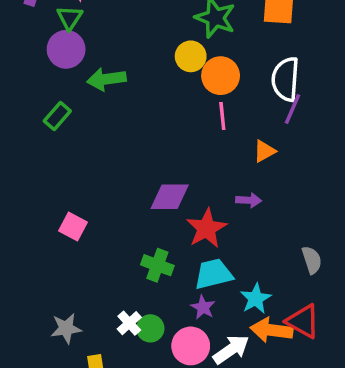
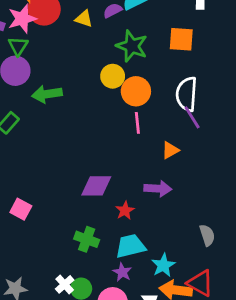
purple line: (292, 109) -> (192, 117), turned -55
purple arrow: (249, 200) -> (158, 189), size x1.4
red star: (206, 228) -> (125, 210), size x0.6

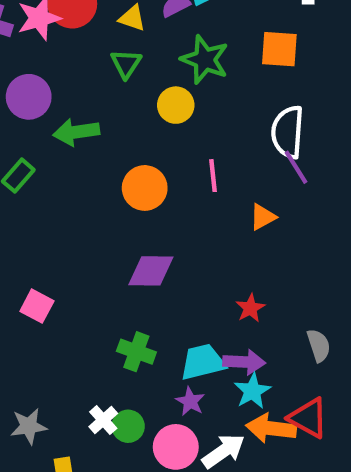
green triangle: (18, 46) -> (126, 64), moved
orange circle: (136, 91) -> (145, 188), moved
purple arrow: (158, 189) -> (244, 362), moved
red star: (125, 210) -> (250, 308), moved

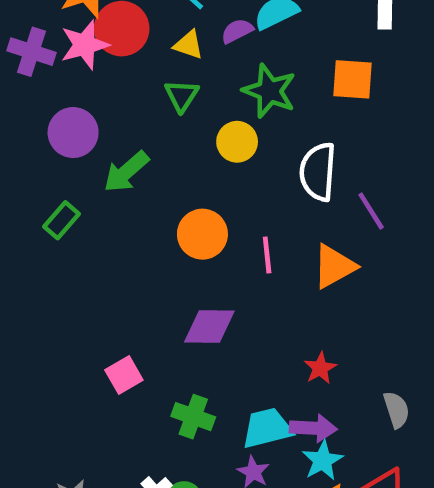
green arrow: (76, 132) -> (126, 172), turned -33
white semicircle: (288, 132) -> (318, 172), moved
pink line: (213, 176) -> (267, 255), moved
orange triangle: (263, 217) -> (334, 266), size x1.5
pink square: (37, 306) -> (124, 375), moved, turned 32

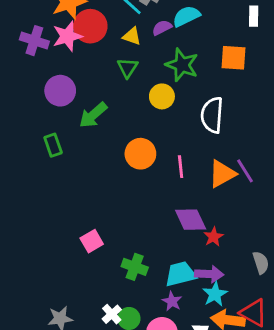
purple line: (371, 211) -> (245, 171), moved
green rectangle: (62, 220) -> (53, 145), turned -60
purple diamond: (209, 327) -> (191, 220), moved, turned 64

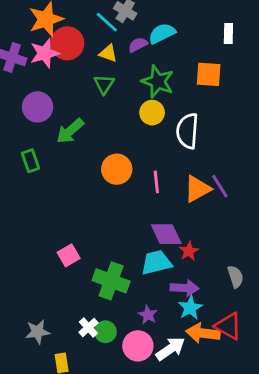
yellow circle: (162, 96) -> (152, 113), moved
green cross: (135, 267) -> (111, 281), size x1.4
cyan trapezoid: (181, 274) -> (156, 262), moved

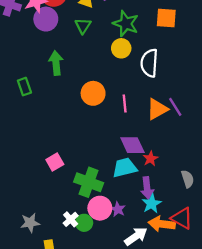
purple circle: (38, 107) -> (46, 19), moved
green arrow: (70, 131) -> (56, 63), turned 125
purple arrow: (185, 288) -> (147, 188), turned 80
pink circle: (138, 346) -> (100, 208), moved

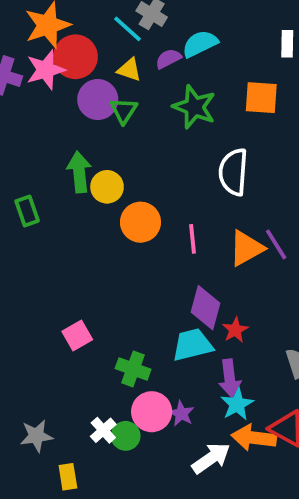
purple circle: (46, 19) -> (98, 99), moved
yellow circle: (121, 48) -> (107, 187), moved
purple diamond: (132, 145) -> (206, 308), turned 40
green cross: (89, 182) -> (133, 369), size x0.7

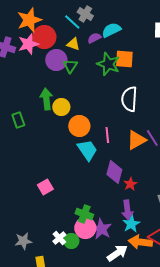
orange square: (261, 98) -> (124, 59), moved
cyan trapezoid: (193, 345) -> (87, 150), moved, turned 70
green cross: (133, 369) -> (84, 214), moved
purple star: (181, 414) -> (101, 229), size x1.5

